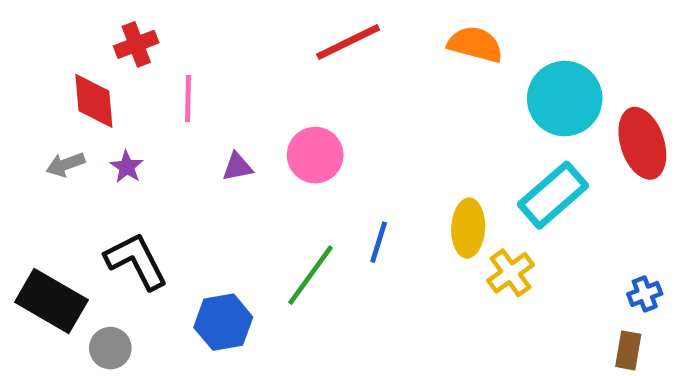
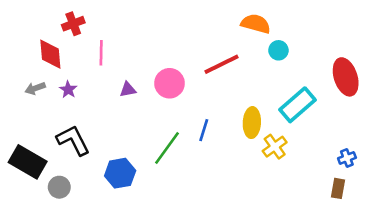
red line: (348, 42) -> (221, 64), moved
cyan circle: (565, 99) -> (278, 50), moved, size x0.5

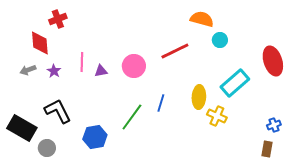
pink line: (101, 53) -> (82, 62), moved
yellow cross: (275, 147) -> (217, 116), turned -30

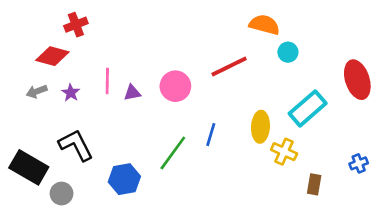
red diamond: (40, 43) -> (52, 56), turned -70
brown rectangle: (267, 149) -> (314, 184), moved

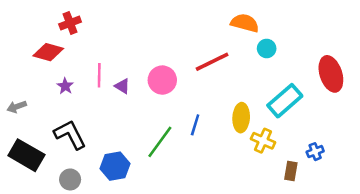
gray arrow: (37, 91) -> (17, 107), moved
purple triangle: (132, 93) -> (122, 86), turned 42
blue cross: (359, 163) -> (315, 152), moved
gray circle: (62, 194) -> (70, 179), moved

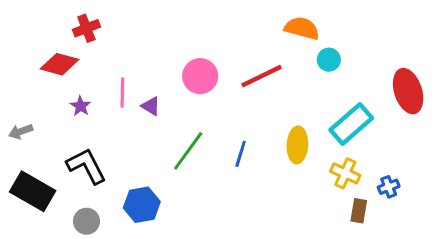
pink circle: (162, 80) -> (200, 76), moved
yellow cross: (263, 141) -> (345, 173), moved
green line: (160, 142) -> (188, 151), moved

